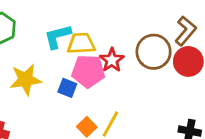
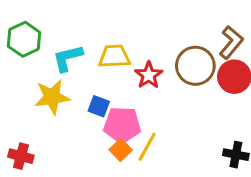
cyan L-shape: (58, 36) -> (68, 58), moved
pink pentagon: (88, 71) -> (122, 125), moved

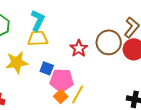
yellow trapezoid: (114, 56) -> (38, 38), moved
cyan L-shape: (68, 58) -> (38, 20), moved, turned 130

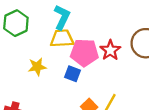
yellow star: (17, 62) -> (37, 67), size x0.7
pink pentagon: (62, 80) -> (84, 53), moved

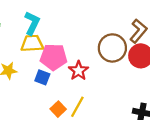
red star: (110, 50) -> (78, 71), moved

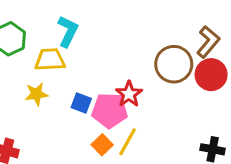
yellow trapezoid: (32, 43) -> (50, 60), moved
pink pentagon: (54, 57) -> (110, 110), moved

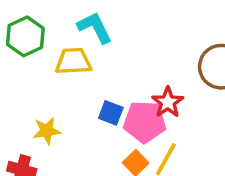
cyan L-shape: (68, 31) -> (95, 28), turned -52
yellow star: (36, 94) -> (47, 131), moved

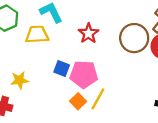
red star: (168, 102) -> (89, 33), moved

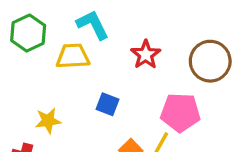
pink pentagon: (84, 74) -> (180, 112), moved

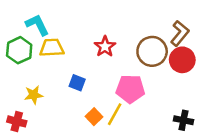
cyan L-shape: (93, 25) -> (37, 25), moved
green hexagon: (28, 33) -> (19, 50), moved

